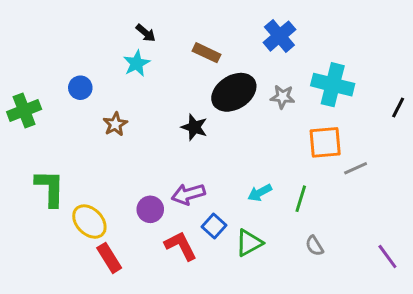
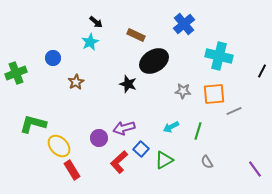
gray star: (283, 97) -> (183, 91), moved
green L-shape: (50, 188) -> (33, 124), turned -76
red L-shape: (181, 246) -> (119, 162), turned -105

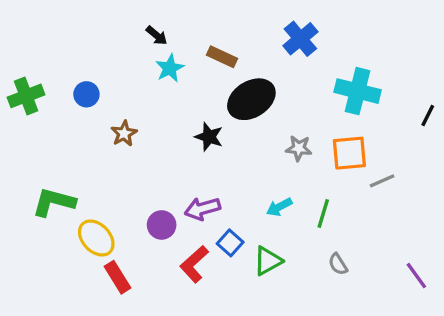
cyan star: (90, 42) -> (170, 68), moved
green cross: (16, 73) -> (26, 96), moved

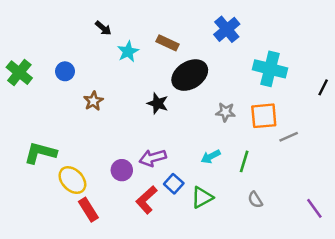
black arrow: (157, 36) -> (103, 28), moved
green cross: (26, 96) -> (19, 73), turned -30

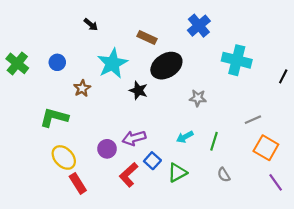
cyan star: (128, 52) -> (112, 63), moved, size x1.6
orange square: (264, 116) -> (266, 148), moved, turned 35
green L-shape: (40, 153) -> (54, 117), moved

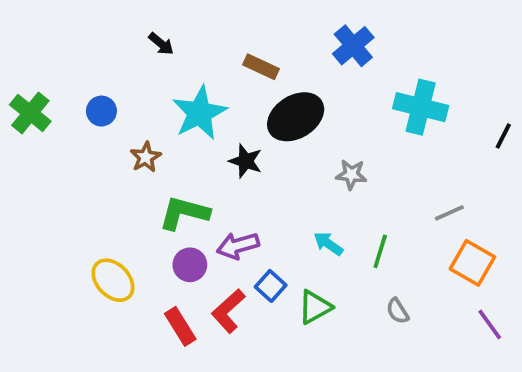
green L-shape: (54, 117) -> (184, 213), moved
cyan arrow: (185, 137) -> (328, 244), turned 63
red rectangle: (78, 183) -> (180, 326), moved

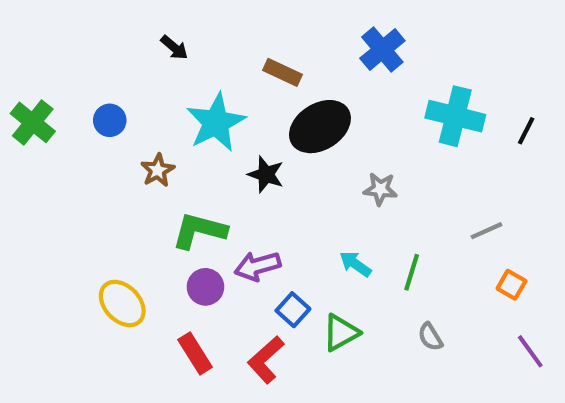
black line: (503, 136) -> (526, 131), moved
orange square: (472, 263) -> (511, 285), size x0.6
red L-shape: (228, 311) -> (266, 360), moved

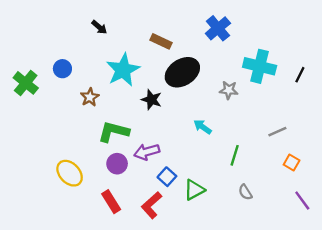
green cross: (33, 122) -> (26, 83), moved
gray star: (380, 189) -> (229, 90), moved
cyan arrow: (355, 264) -> (203, 127), moved

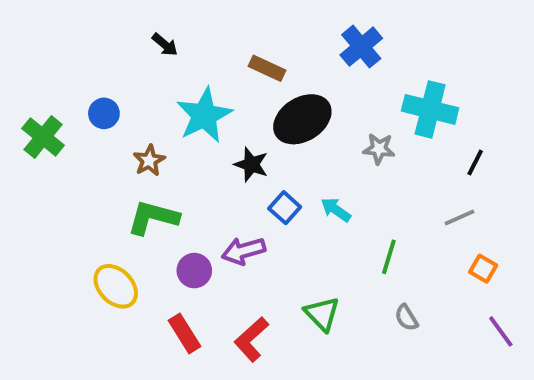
black line: (300, 75) -> (475, 162), moved
green L-shape: (114, 132) -> (153, 218), moved
blue square: (167, 177) -> (285, 208), moved
green triangle: (194, 190) -> (322, 314), turned -45

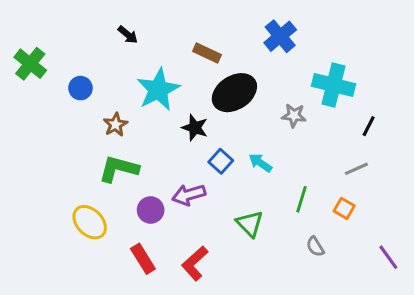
green cross: (43, 137) -> (30, 64), moved
orange square: (483, 269) -> (344, 208), moved
green triangle: (322, 314) -> (250, 224), moved

